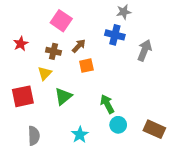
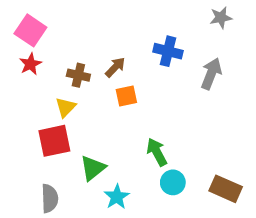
gray star: (124, 12) -> (221, 18), moved
pink square: (61, 21) -> (30, 30), moved
red square: (23, 96) -> (54, 141), moved
green triangle: (63, 96) -> (93, 168), moved

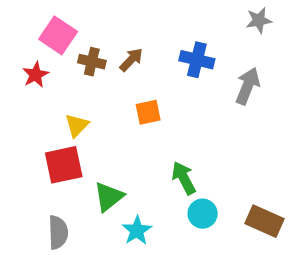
pink square: (30, 30) -> (58, 35), moved
brown arrow: (115, 67) -> (131, 60), moved
brown cross: (78, 75) -> (92, 62), moved

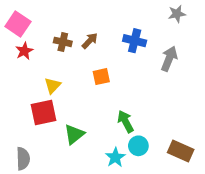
pink square: (58, 35) -> (18, 24), moved
cyan star: (137, 230) -> (115, 157), moved
gray semicircle: (58, 232) -> (23, 159), moved

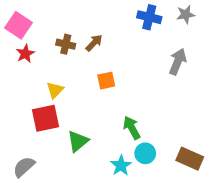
blue cross: (135, 41) -> (149, 17), moved
gray semicircle: (23, 159) -> (24, 167), turned -130

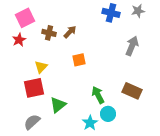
pink square: (19, 25) -> (25, 18), moved, turned 30
brown rectangle: (190, 159) -> (132, 91), moved
gray semicircle: (24, 167) -> (32, 122), moved

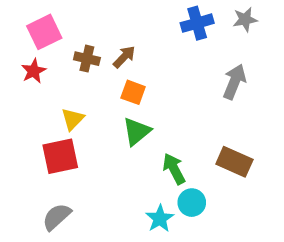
blue cross: (111, 13) -> (197, 23), turned -30
orange square: (79, 60) -> (133, 92), moved, turned 32
green triangle: (58, 105) -> (137, 131), moved

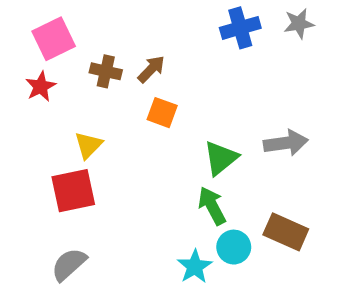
gray arrow: (234, 82) -> (286, 143), moved, turned 60
green triangle: (137, 131) -> (221, 158), moved
brown rectangle: (234, 162) -> (286, 232), moved

